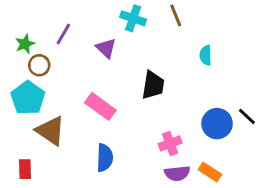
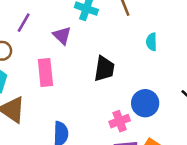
pink rectangle: (100, 106) -> (45, 73), moved, turned 48
blue circle: (217, 124) -> (145, 103), moved

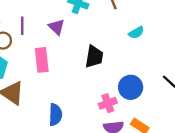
purple line: (24, 23) -> (22, 26), moved, turned -30
cyan semicircle: (152, 42) -> (136, 33), turned -119

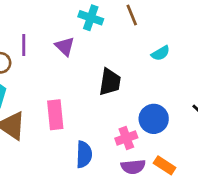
pink rectangle: (42, 60) -> (55, 115), moved
blue semicircle: (55, 115) -> (84, 154), moved

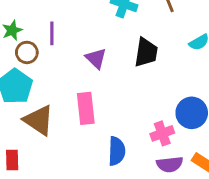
purple triangle: (65, 46) -> (96, 58), moved
black trapezoid: (110, 82) -> (146, 52), moved

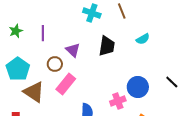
brown circle: (27, 52) -> (55, 64), moved
pink rectangle: (86, 108) -> (66, 84), turned 45

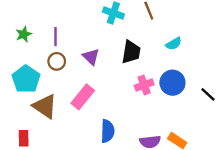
brown circle: (55, 64) -> (57, 61), moved
blue circle: (138, 87) -> (172, 83), moved
pink cross: (118, 101) -> (144, 85), moved

